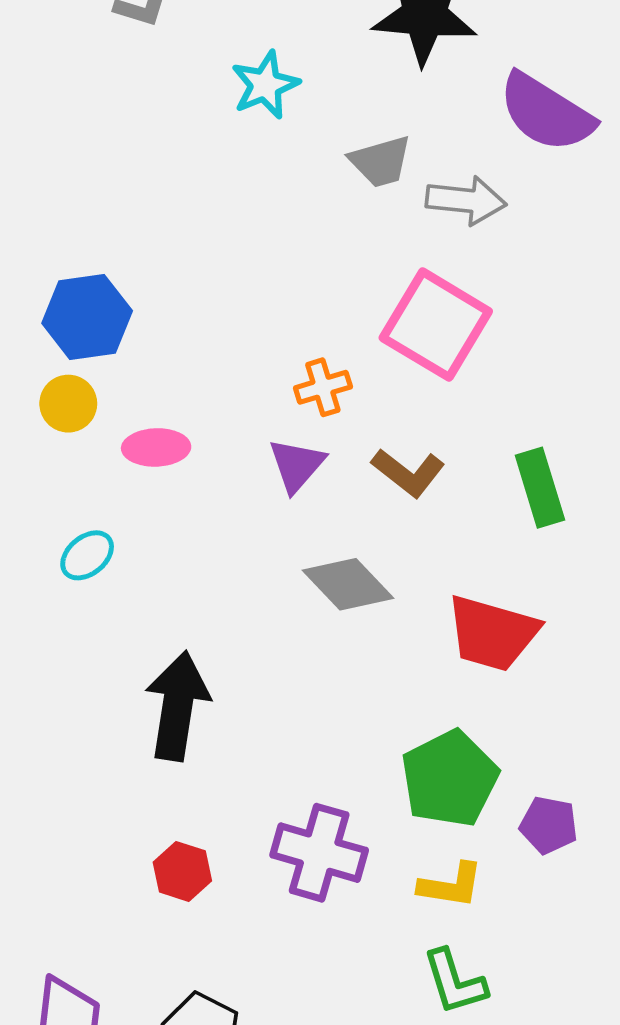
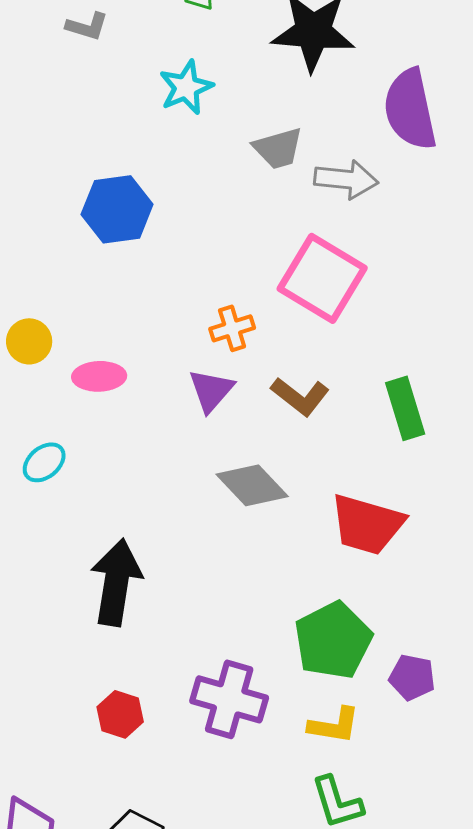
purple semicircle: (546, 113) -> (410, 109), turned 46
blue hexagon: (87, 317) -> (117, 209), moved

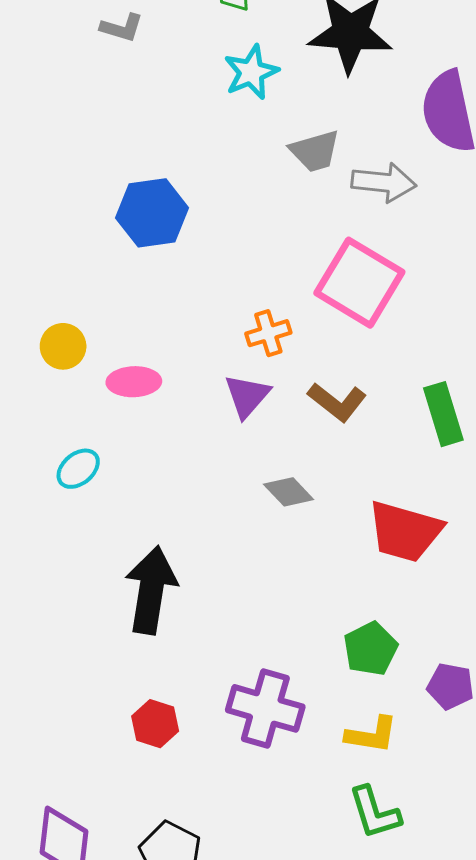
cyan star: (186, 87) -> (251, 72), moved
gray diamond: (252, 485) -> (289, 492), size x0.7
green pentagon: (333, 640) -> (371, 649), size x0.7

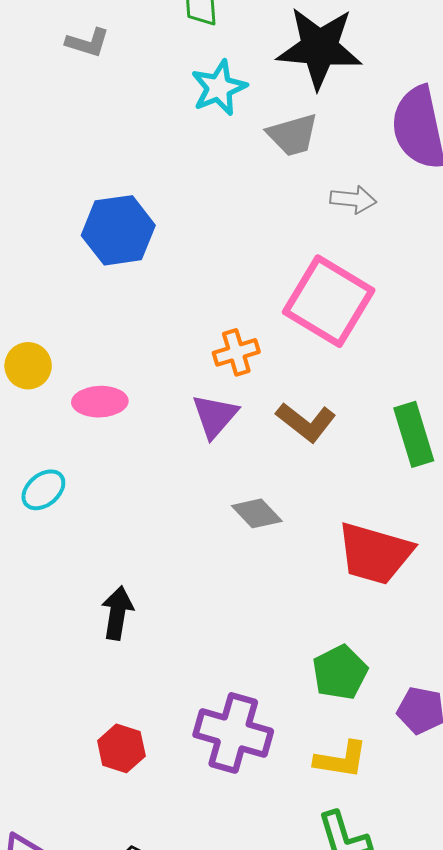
gray trapezoid: (315, 151) -> (293, 135), moved
gray arrow: (384, 182) -> (353, 200), size x0.7
black arrow: (151, 590) -> (117, 613), size x0.6

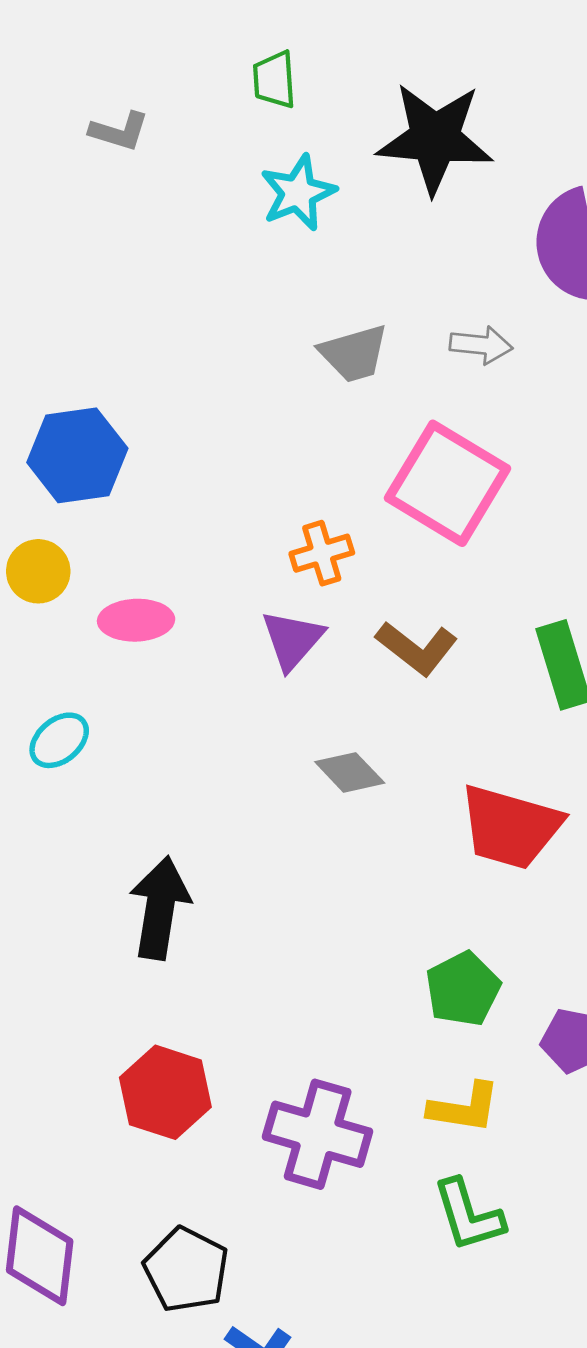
gray trapezoid: (293, 135) -> (354, 353), moved
blue hexagon: (118, 230) -> (77, 455), moved
black arrow: (117, 613) -> (160, 908), size x1.4
purple cross: (233, 733) -> (318, 1134), moved
red hexagon: (121, 748) -> (165, 1092), size x1.4

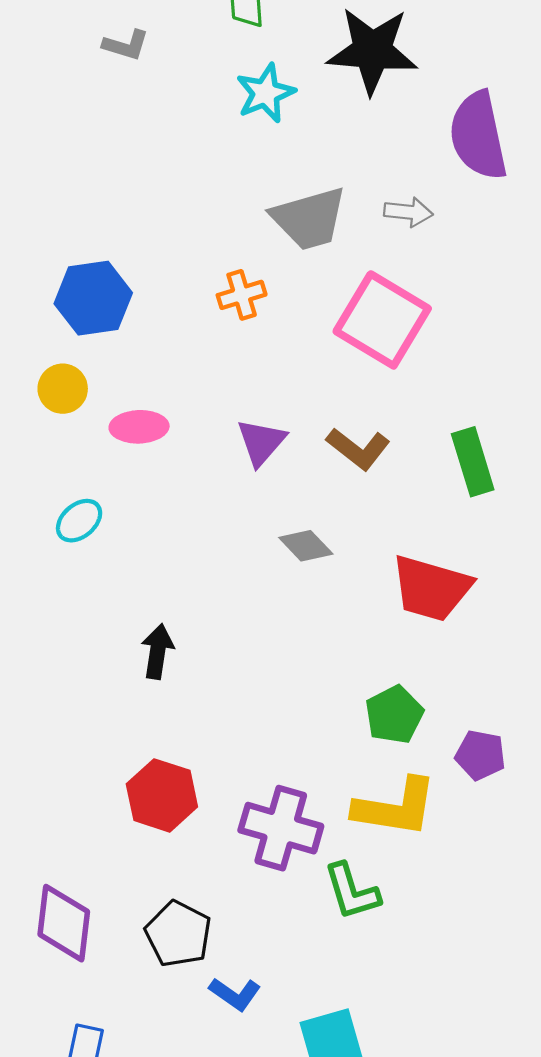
gray trapezoid: (354, 353) -> (309, 219), size x1.4
orange cross: (322, 553) -> (242, 295), moved
black arrow: (160, 908) -> (158, 651), size x0.7
yellow L-shape: (464, 1108) -> (395, 807), size x1.5
green L-shape: (468, 1215) -> (352, 891), moved

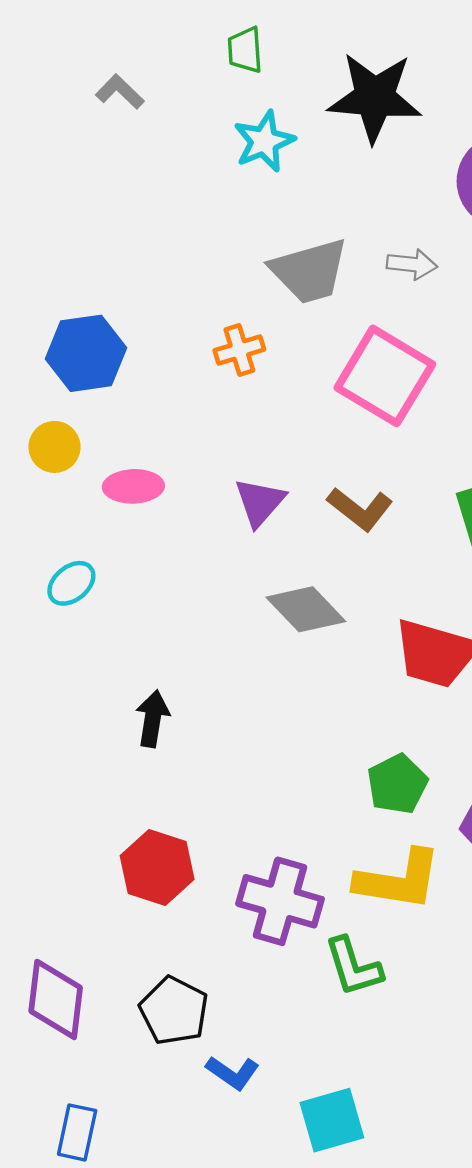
gray L-shape: (126, 45) -> (120, 92), turned -153
gray diamond: (306, 546) -> (306, 609), size x1.4

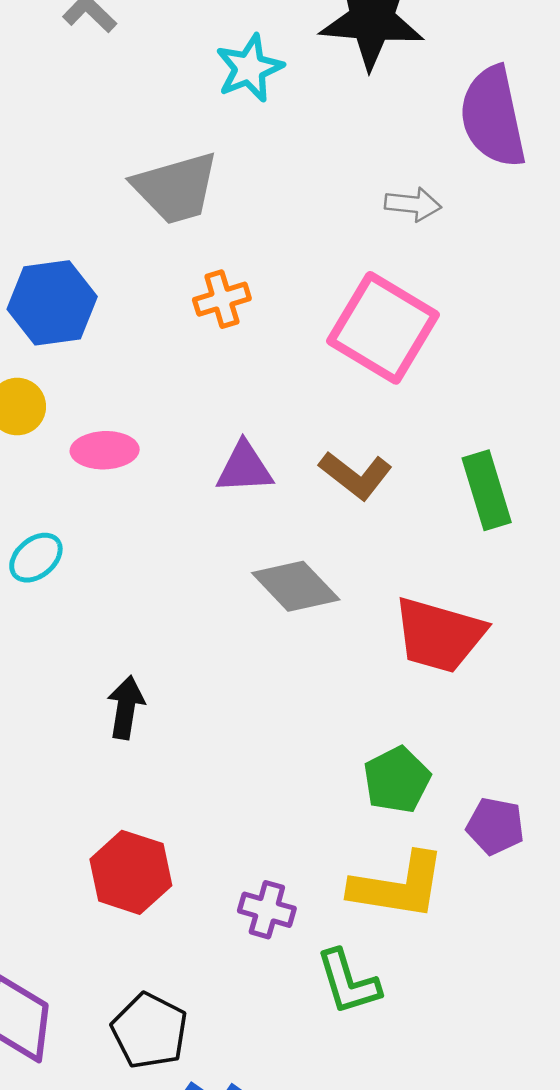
gray trapezoid: (309, 271) -> (176, 188), moved
purple triangle: (260, 502) -> (244, 468), turned 46
purple cross: (280, 901) -> (267, 910), size x0.6

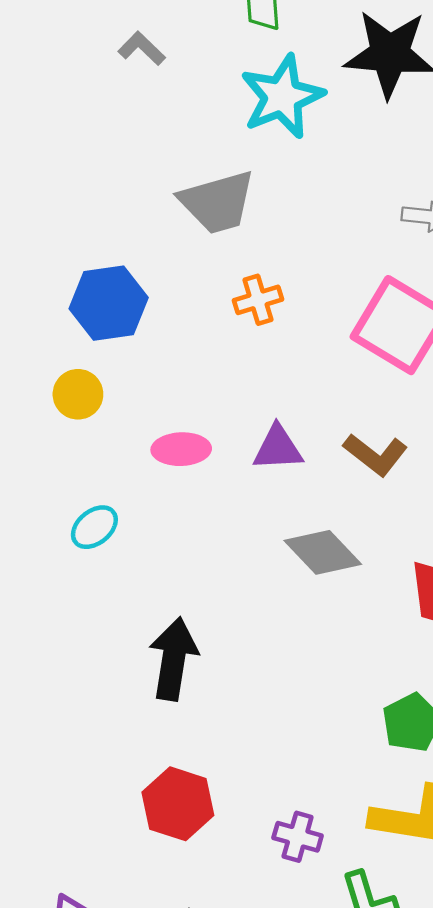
cyan star: (249, 68) -> (282, 97), size x1.4
pink ellipse: (105, 450) -> (181, 449), moved
black arrow: (126, 707) -> (173, 659), size x1.5

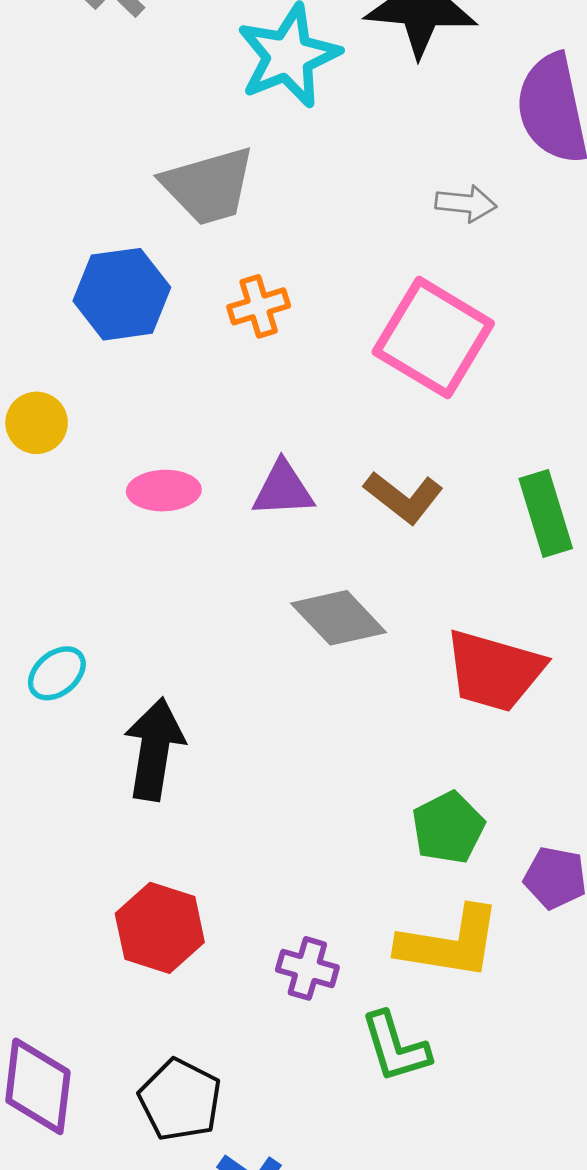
blue hexagon: (109, 303) -> (122, 294), moved
cyan ellipse: (94, 527) -> (57, 673), moved

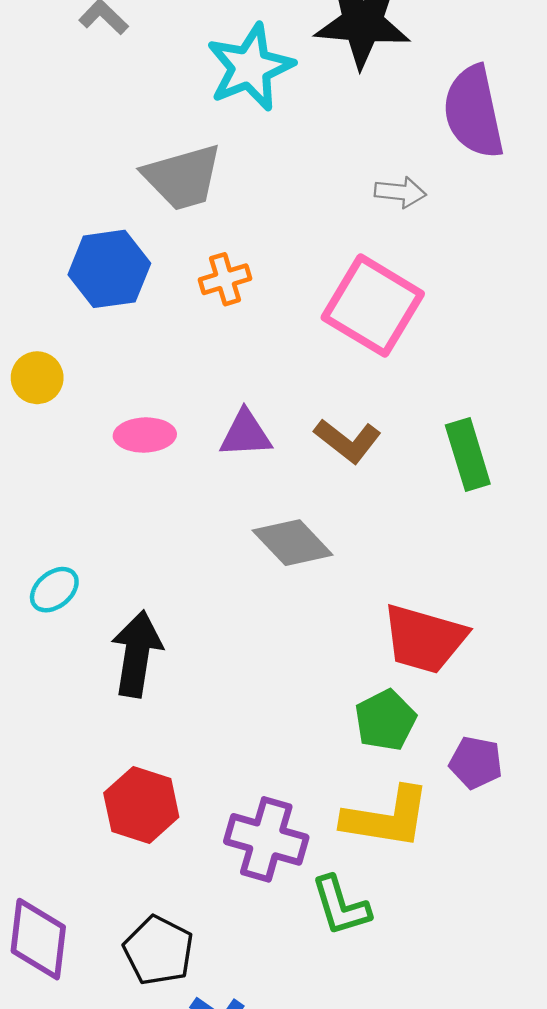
red trapezoid: (494, 671) -> (424, 639), moved
purple cross: (307, 968) -> (266, 839), size x1.6

